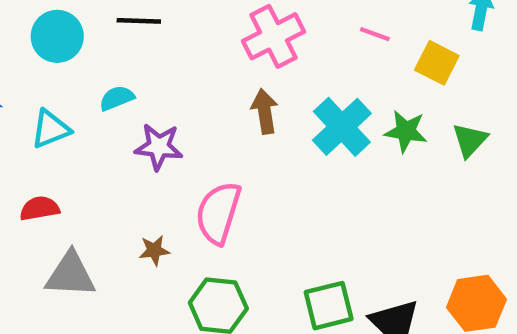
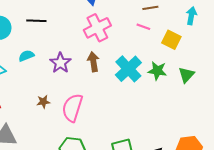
purple star: (159, 147) -> (60, 63), moved, turned 30
brown star: (154, 250) -> (43, 102), moved

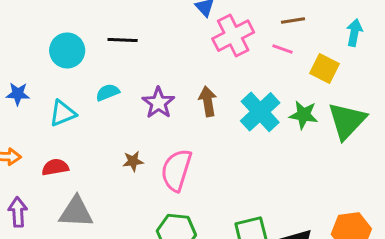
pink cross: (97, 28) -> (233, 36), moved
green triangle: (186, 75) -> (347, 121), size x1.6

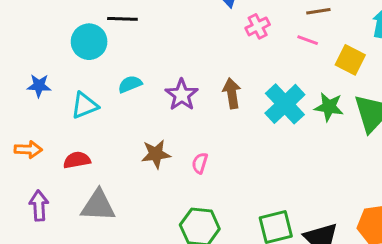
pink cross: (233, 36) -> (258, 26), size x0.6
black line: (123, 40) -> (122, 19), moved
brown star: (133, 161) -> (156, 154), size x1.4
pink semicircle: (176, 170) -> (200, 163), size x0.5

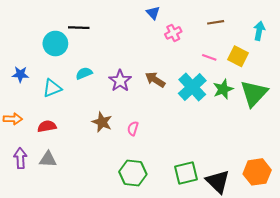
pink line: (308, 40) -> (209, 57), moved
brown arrow: (232, 93) -> (155, 80), turned -48
green star: (329, 107) -> (223, 89), turned -30
brown star: (156, 154) -> (102, 122), turned 30
gray triangle: (98, 206) -> (48, 159), moved, size x0.7

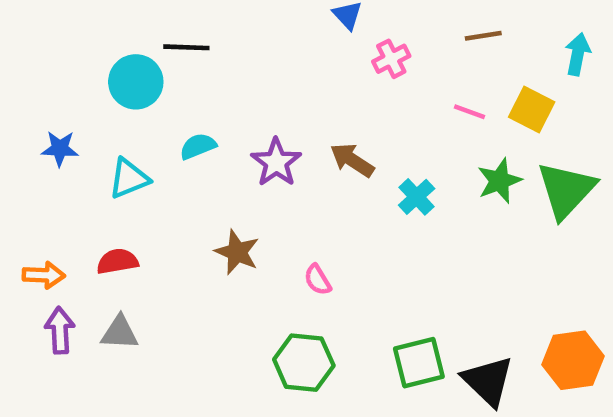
cyan cross: (192, 87) -> (417, 197), moved, size x0.6
orange arrow: (13, 119) -> (44, 275), moved
pink semicircle: (133, 128) -> (318, 280), moved, turned -48

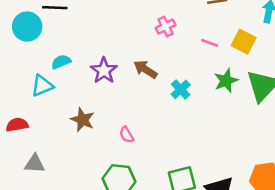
pink cross: (391, 59) -> (166, 27), moved
cyan triangle: (129, 178) -> (42, 86), moved
gray triangle: (120, 333) -> (35, 164), moved

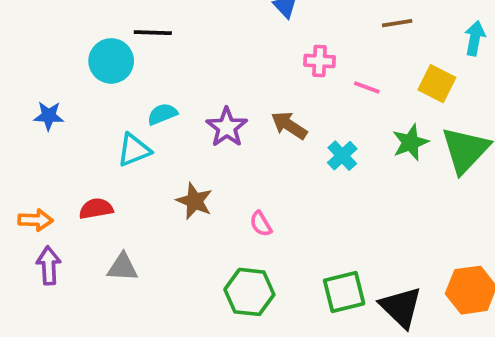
pink cross: (166, 27) -> (319, 61), turned 30
pink line: (210, 43) -> (367, 87), moved

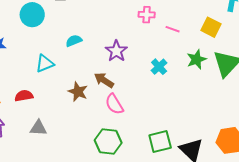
cyan semicircle: (162, 114) -> (74, 41), moved
brown arrow: (289, 125) -> (104, 80), moved
purple star: (227, 127) -> (116, 51), moved
pink semicircle: (261, 224) -> (114, 104), size x1.5

